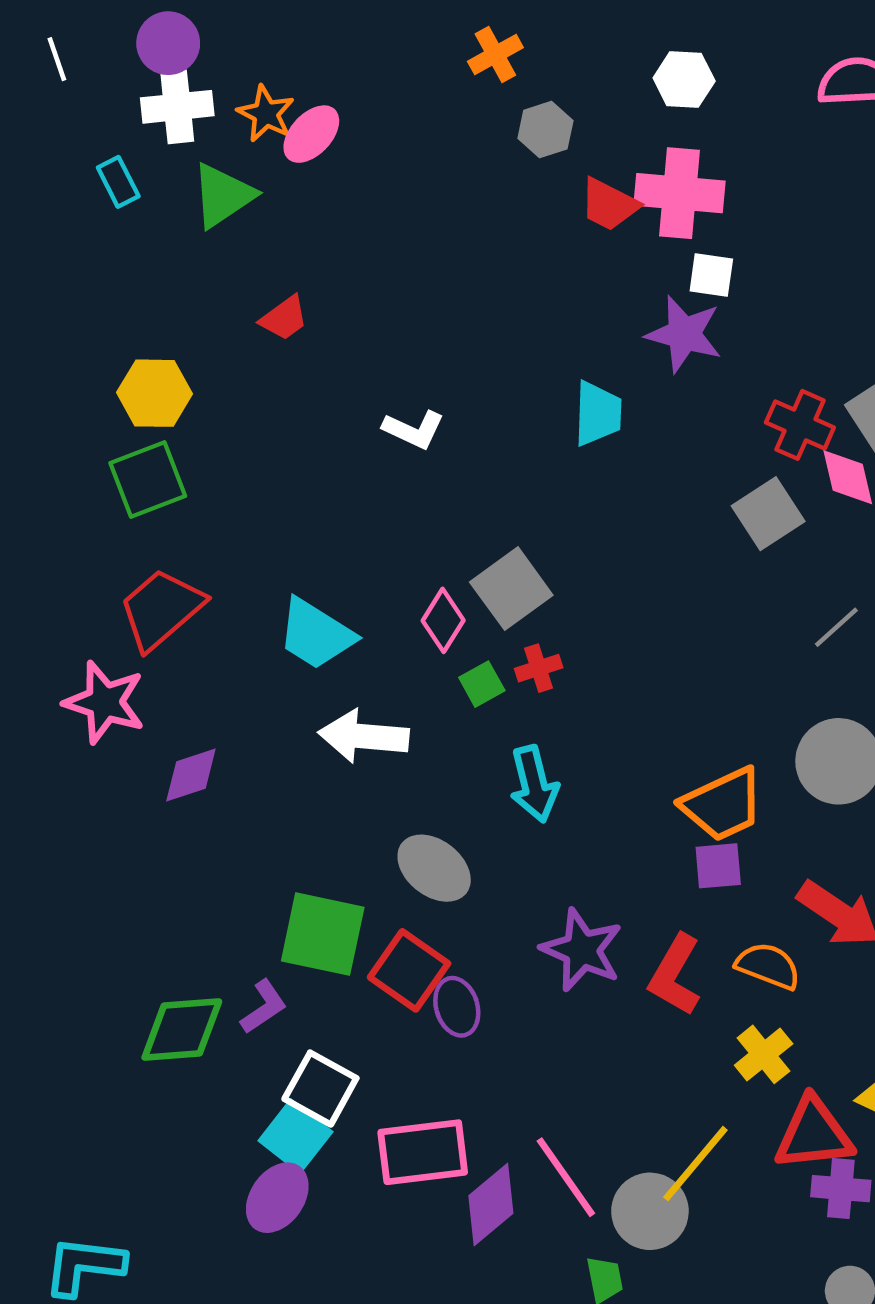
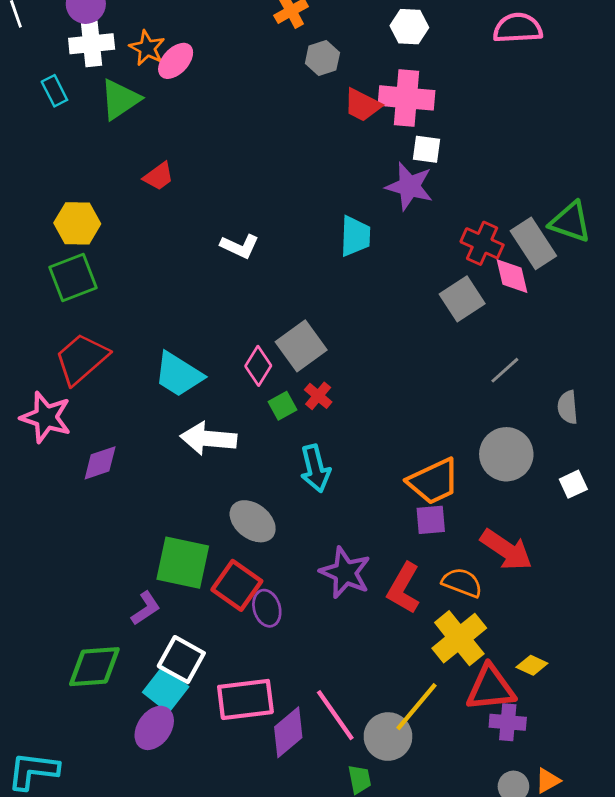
red cross: (539, 668) -> (318, 396), turned -32
green diamond: (182, 1029) -> (94, 667), moved
yellow cross: (764, 1054) -> (459, 638), size x1.5

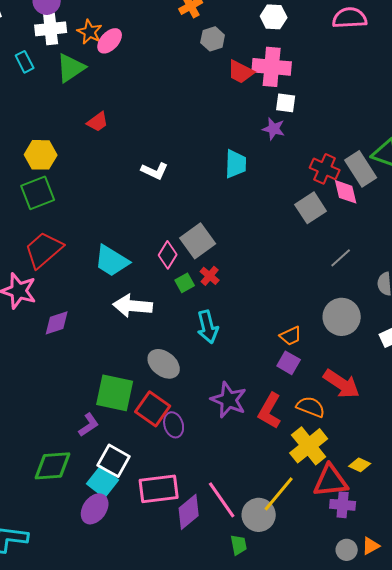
purple star: (409, 186) -> (274, 129), size x0.7
orange trapezoid: (434, 481) -> (291, 336), size x0.6
purple square: (431, 520) -> (289, 363), turned 35

